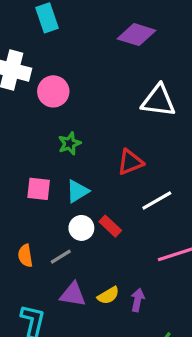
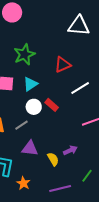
pink circle: (53, 91) -> (12, 12), moved
green star: (70, 143) -> (24, 54), size x1.5
yellow semicircle: (108, 295) -> (53, 159), moved, turned -88
purple arrow: (138, 300) -> (70, 150), turned 56

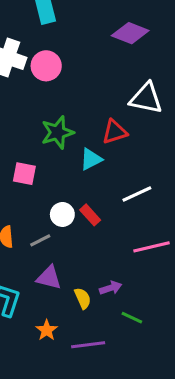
red triangle: (63, 65) -> (115, 132), moved
cyan triangle: (30, 84) -> (91, 159), moved
green line: (87, 176) -> (132, 318), moved, turned 72
orange star: (23, 183) -> (47, 330), moved

